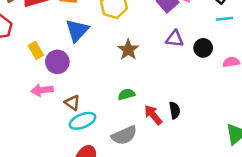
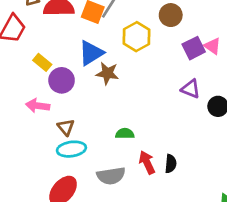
yellow rectangle: (36, 50) -> (42, 62), turned -35
brown star: (128, 50) -> (107, 73), moved, turned 30

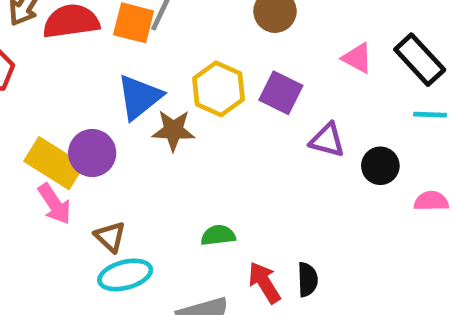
yellow hexagon: (137, 37) -> (218, 89), moved
purple square: (194, 48) -> (281, 93), moved, turned -30
yellow rectangle: (42, 62) -> (54, 163), moved, size x1.6
pink arrow: (38, 106) -> (54, 204), turned -125

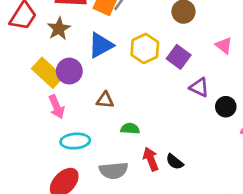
brown star: (173, 130) -> (59, 29), moved, turned 30
pink arrow: (54, 204) -> (57, 107), moved
brown triangle: (110, 237) -> (105, 100), moved, turned -48
black semicircle: (308, 280) -> (175, 162), turned 120

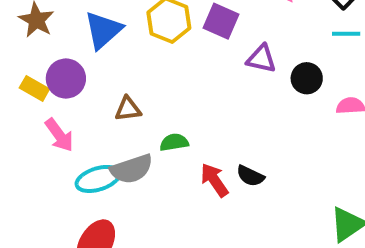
yellow rectangle: (47, 73) -> (34, 88), size x0.6
gray semicircle: (114, 170) -> (131, 169), moved

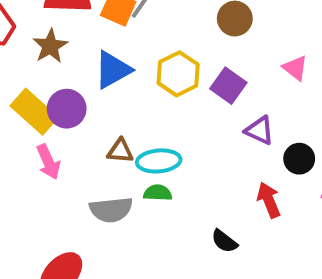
yellow rectangle: (34, 88) -> (34, 112), size x1.6
cyan ellipse: (98, 179) -> (159, 161), moved
red arrow: (214, 180) -> (269, 200), moved

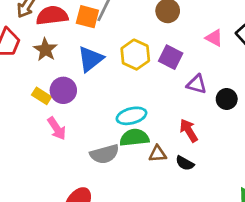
yellow rectangle: (34, 112) -> (42, 96), size x0.6
brown triangle: (120, 151) -> (158, 154), moved
green semicircle: (158, 193) -> (134, 138), size x1.5
red arrow: (269, 200) -> (189, 130), moved

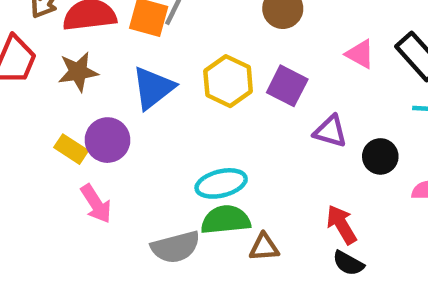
brown star: (45, 50) -> (78, 72), turned 30
red arrow: (189, 130) -> (342, 225), moved
black semicircle: (185, 163) -> (348, 263), moved

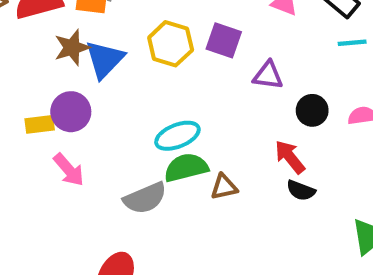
brown star: (78, 72) -> (72, 48), moved
yellow rectangle: (71, 149) -> (40, 124), turned -32
black circle: (380, 156) -> (312, 110), moved

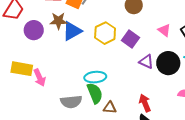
black circle: (312, 110) -> (168, 63), moved, size x1.5
purple circle: (71, 112) -> (34, 30), moved
yellow rectangle: (40, 124) -> (22, 69), moved, size x1.5
green semicircle: (186, 168) -> (95, 93), turned 65

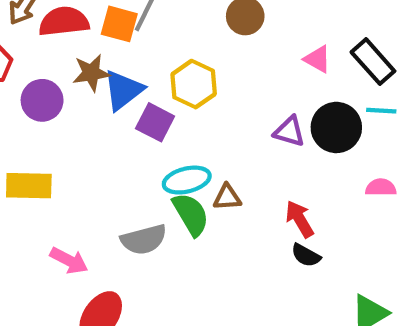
purple square: (131, 39) -> (155, 122), moved
pink arrow: (40, 78) -> (69, 260), moved, turned -30
brown triangle: (110, 108) -> (227, 197), moved

